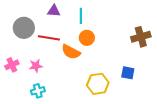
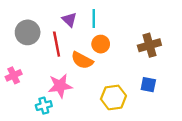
purple triangle: (54, 11) -> (69, 20), moved, turned 40
brown cross: (141, 37) -> (149, 45), moved
red line: (49, 38) -> (57, 44), turned 70
pink star: (36, 66) -> (60, 86), moved, size x1.5

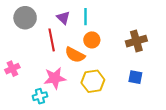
gray circle: (28, 32) -> (25, 18), moved
yellow hexagon: (113, 97) -> (93, 81), moved

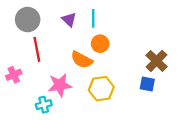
red line: (52, 40) -> (37, 49), moved
brown cross: (136, 41) -> (156, 61), moved, turned -30

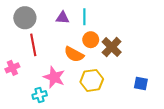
purple triangle: (69, 20) -> (63, 18), turned -40
brown cross: (156, 61) -> (112, 47), moved
blue square: (147, 84) -> (141, 84), moved
pink star: (60, 85) -> (54, 77), turned 30

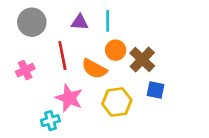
red line: (33, 45) -> (62, 55), moved
pink cross: (12, 68) -> (25, 70), moved
blue square: (141, 84) -> (155, 90), moved

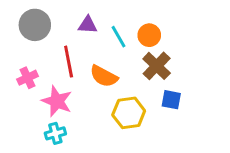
cyan line: (108, 21) -> (118, 37), moved, turned -30
orange circle: (116, 50) -> (149, 35), moved
pink star: (69, 98) -> (57, 101), moved

